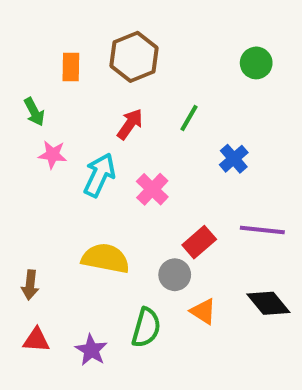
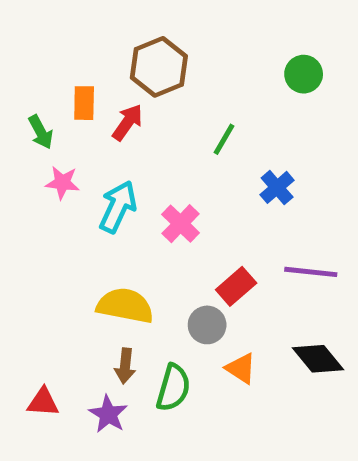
orange rectangle: (71, 67) -> (84, 103), moved
red arrow: (130, 124) -> (128, 122), moved
brown arrow: (30, 285) -> (125, 366), moved

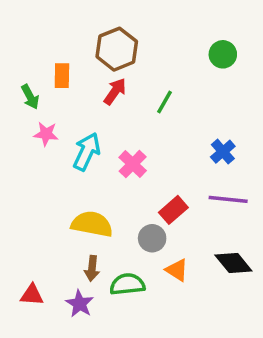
red arrow: (128, 122) -> (115, 91), moved
blue cross: (277, 187) -> (223, 152), moved
green semicircle: (173, 388) -> (127, 284), turned -112

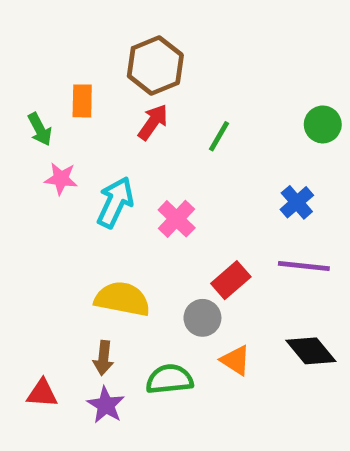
green circle: (223, 54) -> (323, 124), moved
brown arrow: (92, 268) -> (103, 358), moved

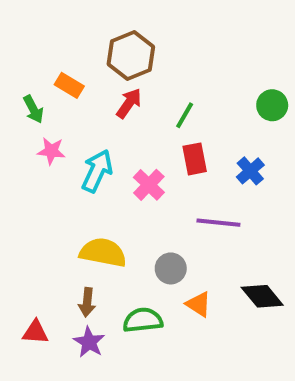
orange rectangle: (82, 101) -> (69, 85), turned -60
purple line: (304, 266) -> (218, 223), moved
red rectangle: (231, 280) -> (195, 159), moved, turned -60

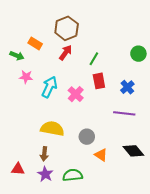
green arrow: (33, 109) -> (17, 56), turned -40
purple line: (218, 223) -> (124, 113), moved
green semicircle: (143, 320) -> (73, 175), moved

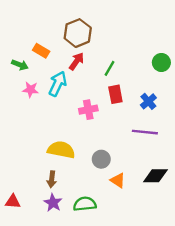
cyan arrow: (49, 87) -> (58, 84), moved
pink cross: (76, 94) -> (88, 110), turned 35
black diamond: (133, 151) -> (155, 176), turned -50
red triangle: (18, 169) -> (13, 202), moved

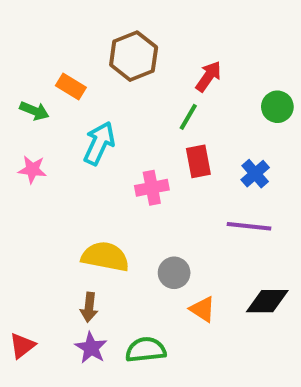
red arrow: (76, 61) -> (209, 76), moved
pink star: (30, 90) -> (32, 170), moved
red triangle: (13, 202) -> (22, 346), turned -42

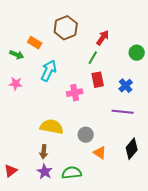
black diamond: (267, 301) -> (132, 149), turned -50

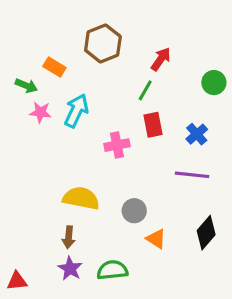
pink star: (16, 84) -> (40, 112), moved
red triangle: (11, 171) -> (17, 281), moved, turned 32

